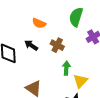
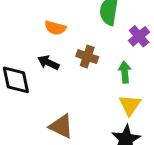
green arrow: (66, 68) -> (125, 72), moved

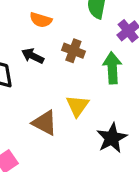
green arrow: (125, 72) -> (112, 68), size x1.4
yellow triangle: (130, 105) -> (77, 106), moved

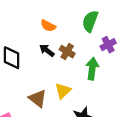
black arrow: (33, 56) -> (47, 50), moved

